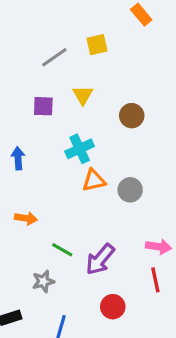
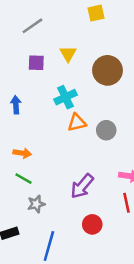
yellow square: (97, 45) -> (96, 13), moved
gray line: (54, 57) -> (32, 26), moved
brown circle: (132, 116) -> (107, 70), size x1.5
green line: (62, 250) -> (23, 179), moved

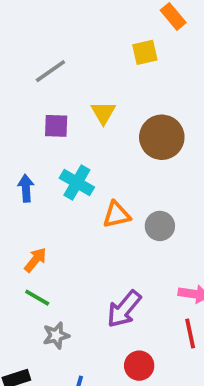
cyan cross: (65, 97) -> (77, 183), moved, turned -35
orange arrow: (22, 153) -> (35, 260), turned -60

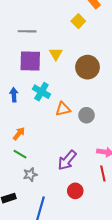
yellow square: (145, 52) -> (78, 21), turned -32
gray line: (50, 71) -> (27, 31), turned 36
purple square: (56, 126) -> (30, 61), size x1.6

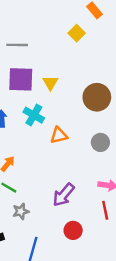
yellow triangle: (56, 54) -> (50, 83), moved
brown circle: (87, 67) -> (97, 97), moved
gray circle: (86, 115) -> (100, 142), moved

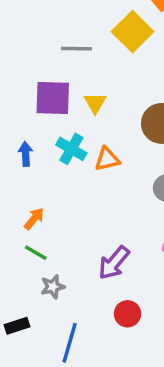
yellow square: (77, 33) -> (133, 32), size x1.6
gray line: (17, 45) -> (76, 49), moved
orange triangle: (59, 135) -> (107, 159), moved

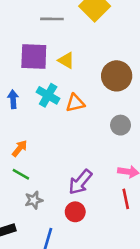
yellow triangle: (95, 103) -> (66, 60), turned -30
red circle: (127, 314) -> (75, 212), moved

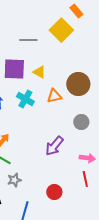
orange triangle: (75, 103) -> (54, 96), moved
purple arrow: (80, 182) -> (54, 146), moved
red circle: (75, 212) -> (54, 192), moved

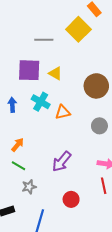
orange triangle: (54, 96) -> (63, 112), moved
purple arrow: (54, 146) -> (62, 162), moved

